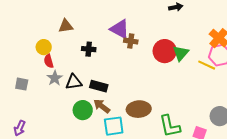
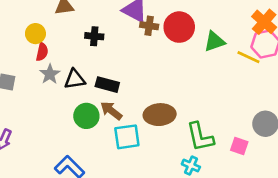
red circle: (165, 51) -> (179, 27), moved
green triangle: (181, 53) -> (214, 41), turned 30
red semicircle: (49, 61) -> (42, 52), turned -152

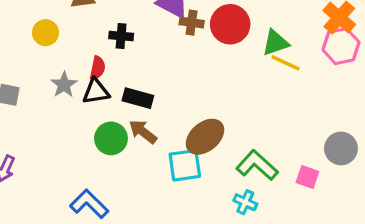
red semicircle: (42, 52) -> (98, 68), moved
yellow line: (248, 57) -> (286, 63), moved
brown ellipse: (160, 115) -> (205, 137), turned -36
cyan square: (127, 137) -> (185, 165), moved
green L-shape: (200, 137) -> (257, 165), turned 144

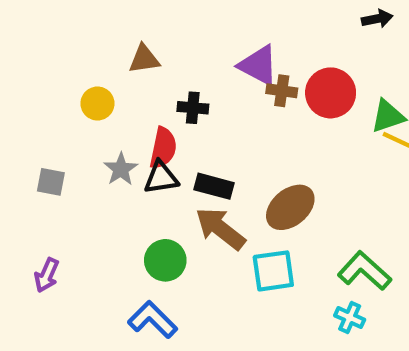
red semicircle: (98, 68) -> (163, 148), size x1.4
brown arrow: (143, 132) -> (220, 229), size x1.4
brown ellipse: (205, 137) -> (290, 207), moved
green circle: (111, 138) -> (165, 260), moved

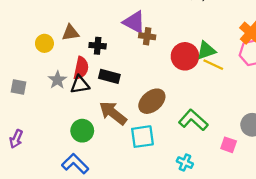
brown triangle: (144, 59) -> (70, 33), moved
red circle: (331, 93) -> (185, 56), moved
black rectangle: (214, 186) -> (109, 76), moved
green L-shape: (364, 271) -> (193, 120), moved

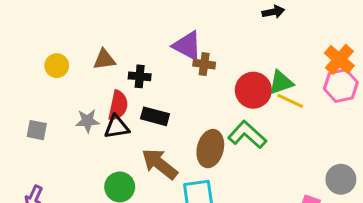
yellow circle: (44, 43) -> (57, 66), moved
gray star: (57, 80) -> (87, 121), turned 30
brown ellipse: (152, 101) -> (210, 149), turned -36
green L-shape: (193, 120) -> (247, 135), moved

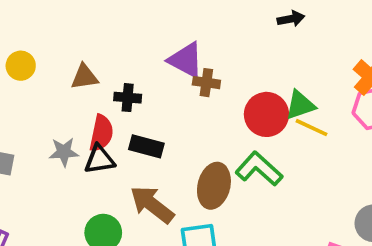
yellow circle: (57, 66) -> (21, 66), moved

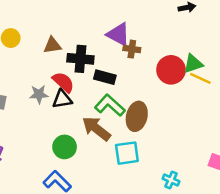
black cross: (128, 98) -> (80, 59), size x1.5
red semicircle: (101, 133) -> (63, 82), turned -60
black rectangle: (146, 146) -> (105, 77), moved
green L-shape: (259, 169) -> (110, 105), moved

